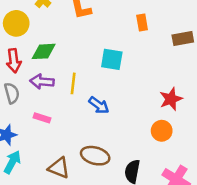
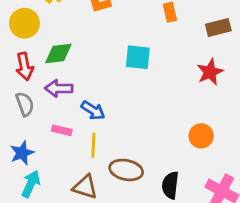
yellow line: (73, 83) -> (93, 145), moved
red star: (171, 99) -> (210, 72), moved
blue arrow: (99, 105) -> (93, 110), moved

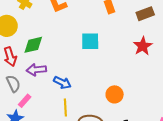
pink rectangle: (62, 130) -> (25, 101), moved, turned -56
orange circle: (201, 136) -> (115, 94), moved

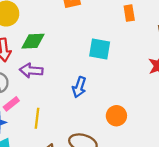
blue arrow: (62, 83) -> (79, 87), moved, turned 72
yellow line: (65, 107) -> (37, 118), moved

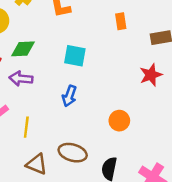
cyan square: (100, 49) -> (75, 56), moved
orange circle: (116, 116) -> (119, 121), moved

